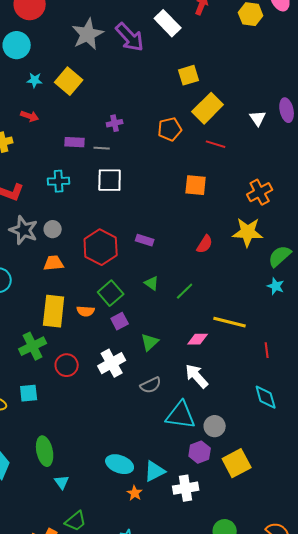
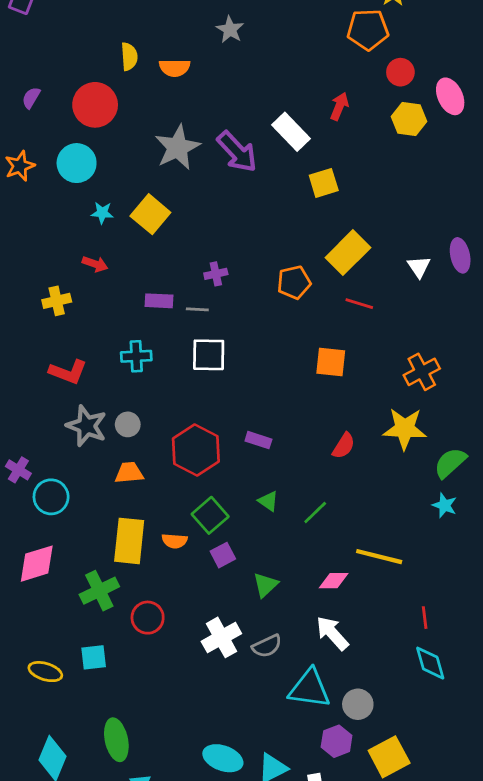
yellow square: (189, 75) -> (324, 183), moved
red line: (267, 350) -> (425, 618), moved
white cross: (112, 363) -> (221, 637), moved

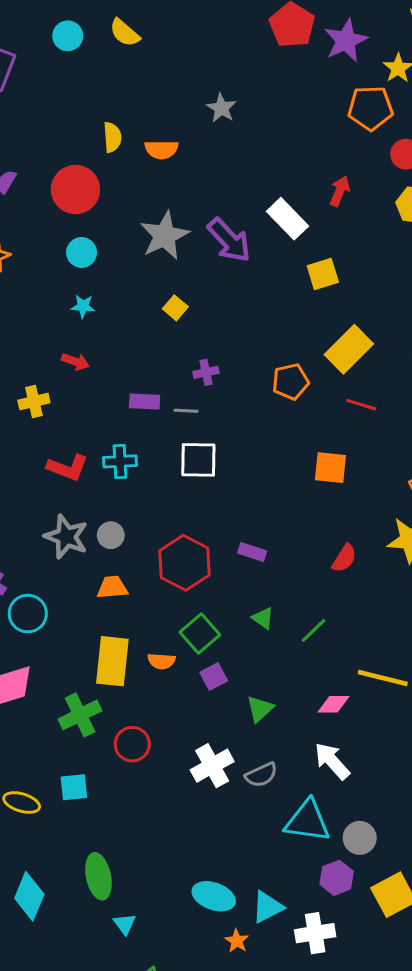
cyan circle: (77, 163) -> (82, 252), moved, size x0.7
yellow square: (150, 214) -> (175, 308), moved, size x0.6
red L-shape: (68, 372) -> (68, 468), moved

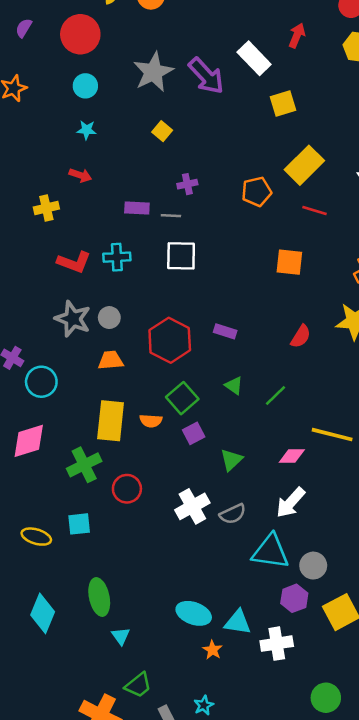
white arrow: (332, 761) -> (291, 503), turned -96
cyan triangle: (267, 907) -> (238, 622), turned 36

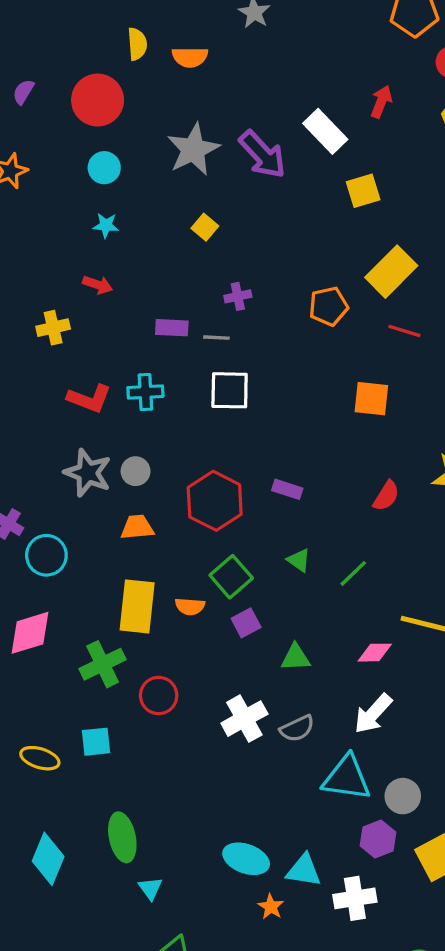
green triangle: (231, 460) -> (296, 658), turned 40

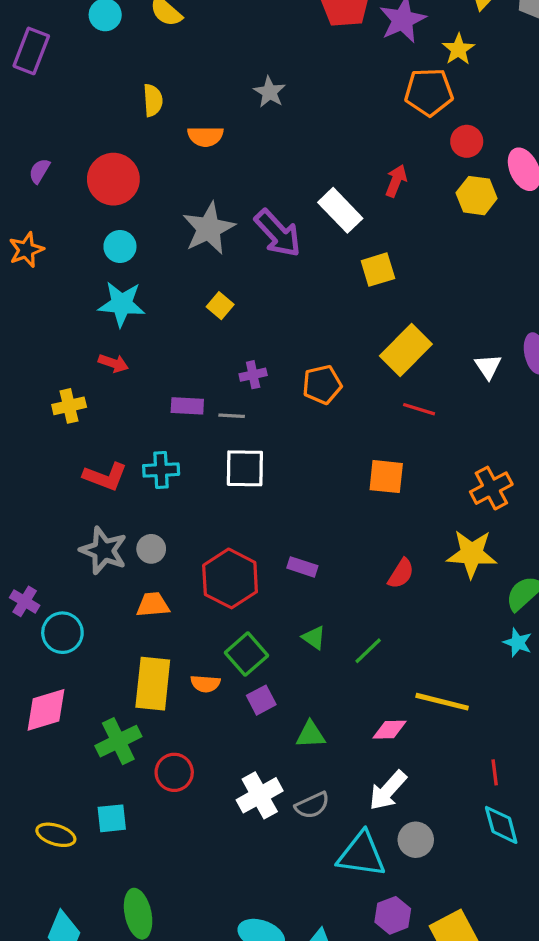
yellow semicircle: (137, 44) -> (153, 100), moved
cyan star: (106, 225) -> (122, 304), size x1.8
orange pentagon: (329, 306) -> (322, 385), moved
gray circle: (403, 796) -> (416, 840), moved

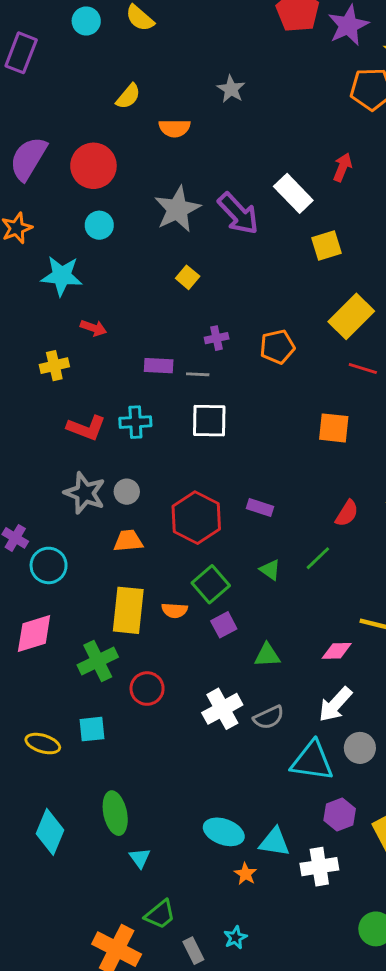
yellow semicircle: (153, 100) -> (128, 96), turned 44
purple semicircle: (39, 171) -> (28, 159), size x2.0
cyan star: (122, 304) -> (62, 276), moved
green line: (368, 651) -> (318, 558), moved

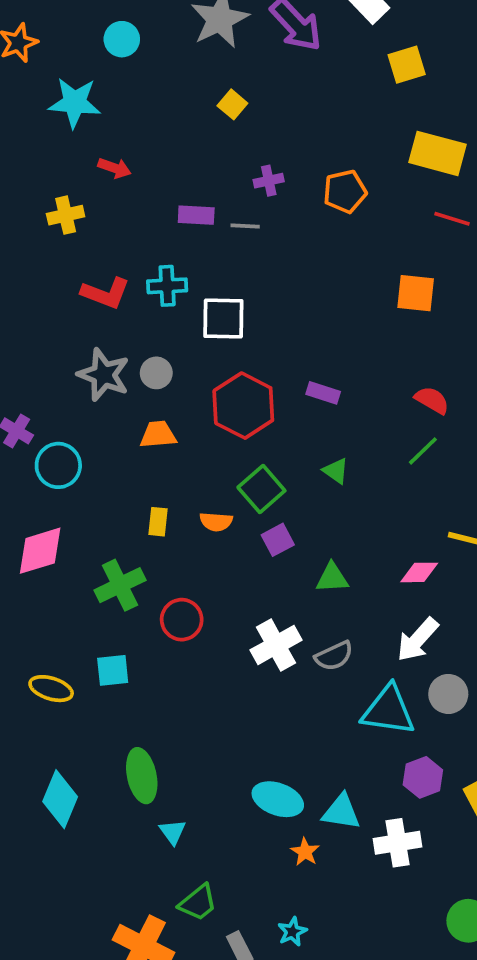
yellow rectangle: (351, 316) -> (437, 153), turned 60
white square: (209, 421) -> (223, 318), moved
red semicircle: (347, 513) -> (432, 400), turned -92
green line: (318, 558) -> (423, 451), moved
yellow rectangle: (128, 610) -> (158, 522), size x0.5

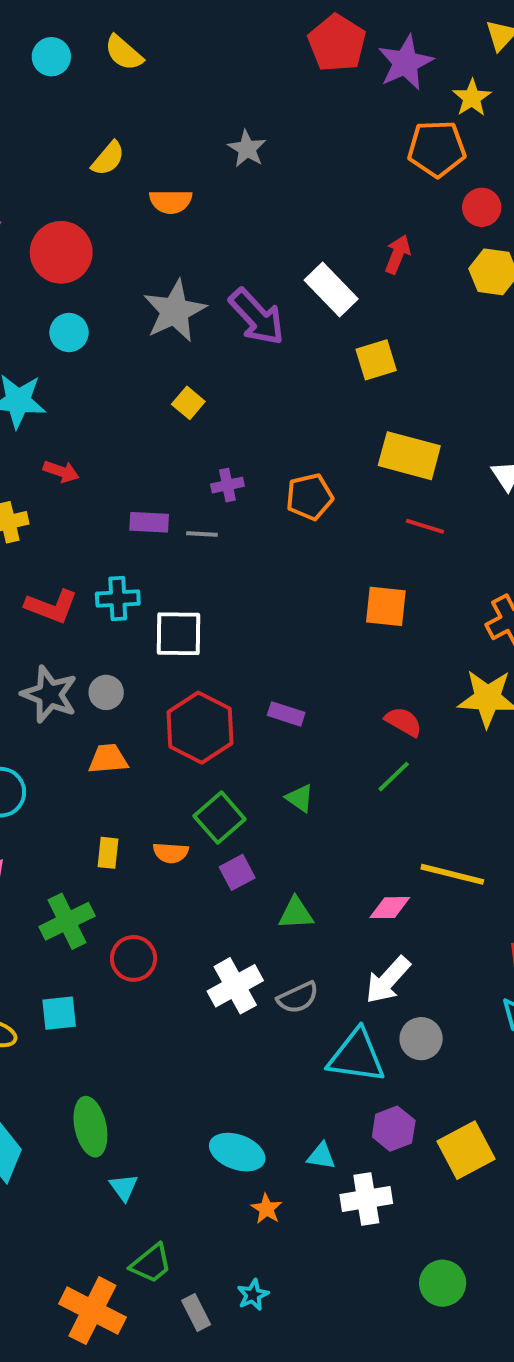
cyan triangle: (341, 812) -> (321, 1156), moved, size x0.7

